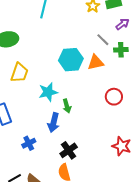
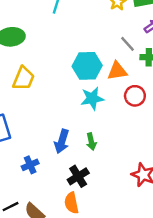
cyan star: (48, 92) -> (92, 98), moved
red circle: (114, 97) -> (135, 96), moved
green arrow: (67, 106) -> (91, 142), moved

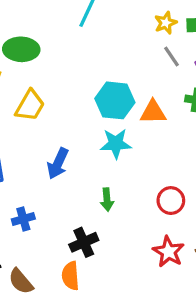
gray line: (128, 44) -> (172, 56), moved
red circle: (135, 96) -> (171, 201), moved
blue arrow: (62, 141) -> (58, 164), moved

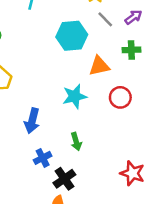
cyan hexagon: (115, 100) -> (72, 36), moved
red circle: (171, 201) -> (120, 97), moved
blue cross: (23, 219) -> (43, 158), moved

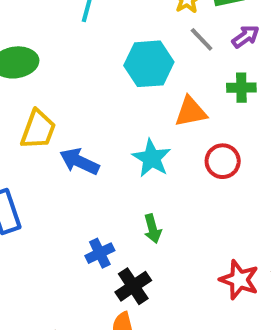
cyan star: (75, 96) -> (152, 158), turned -30
blue arrow: (32, 121) -> (79, 161), moved, turned 100

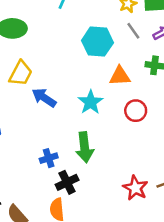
green arrow: (152, 229) -> (85, 147), size x1.6

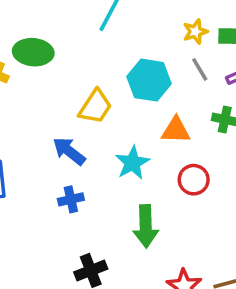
yellow trapezoid: (21, 73) -> (95, 107), moved
green arrow: (85, 147) -> (146, 226), moved
blue cross: (49, 158) -> (71, 199), moved

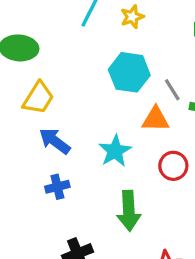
yellow star: (195, 32) -> (132, 17), moved
gray line: (200, 69) -> (172, 90), moved
yellow trapezoid: (95, 107) -> (38, 98), moved

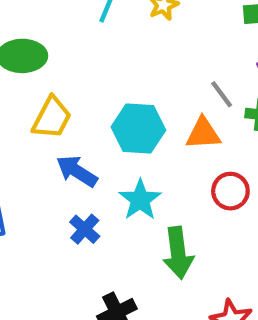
cyan hexagon: (129, 72) -> (138, 129), moved
cyan star: (115, 151) -> (140, 200), moved
blue cross: (57, 187) -> (85, 229), turned -30

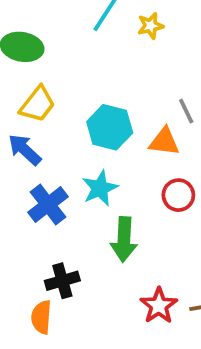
blue arrow: (77, 171) -> (25, 150), moved
blue cross: (85, 229) -> (48, 205), size x1.5

